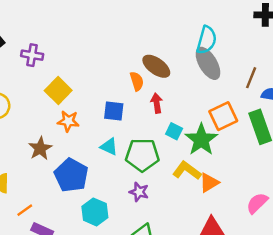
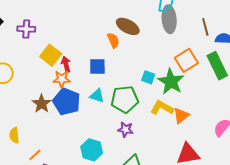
gray ellipse: (208, 63) -> (169, 19), turned 32
brown line: (251, 78) -> (205, 27), turned -30
red arrow: (157, 103) -> (66, 64), moved
blue pentagon: (71, 175) -> (67, 102), moved

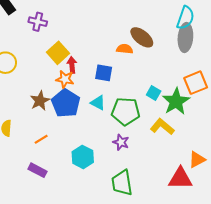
orange semicircle: (113, 40) -> (125, 49), turned -70
orange triangle: (181, 115) -> (197, 160), moved
orange line: (35, 155) -> (41, 139), moved

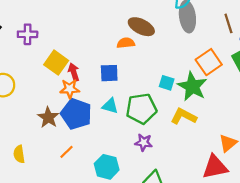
orange line: (41, 139) -> (67, 152), moved

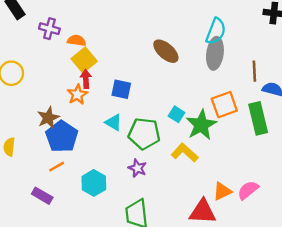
orange semicircle: (126, 43) -> (77, 41), moved
yellow square: (56, 63) -> (84, 60), moved
orange star: (70, 89) -> (77, 95), turned 30
blue pentagon: (76, 114) -> (62, 137), moved
orange line: (67, 152) -> (57, 167), moved

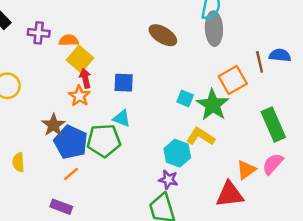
brown line: (254, 71) -> (260, 62), moved
green rectangle: (258, 118) -> (273, 125), moved
green pentagon: (144, 134) -> (104, 141), moved
purple star: (137, 168) -> (168, 180), moved
cyan hexagon: (94, 183) -> (177, 153), moved

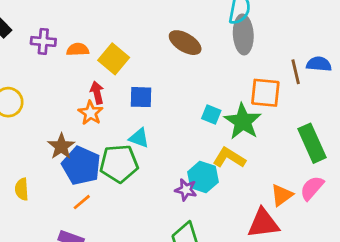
yellow square: (80, 59) -> (114, 59), moved
orange square: (233, 80) -> (265, 93), turned 36
purple star: (168, 180) -> (186, 190), moved

